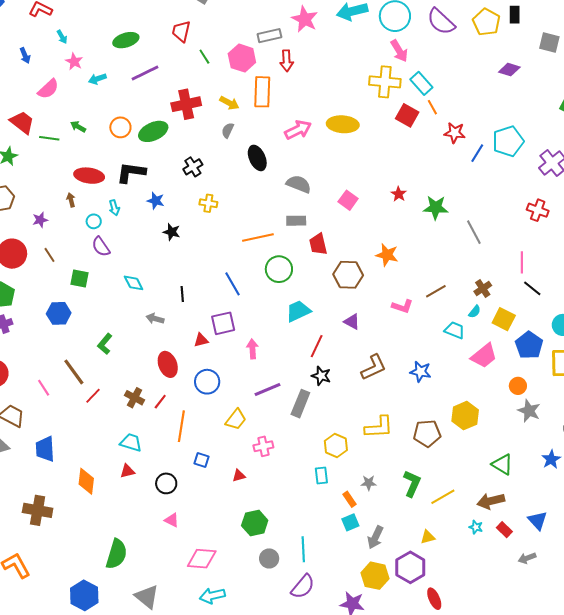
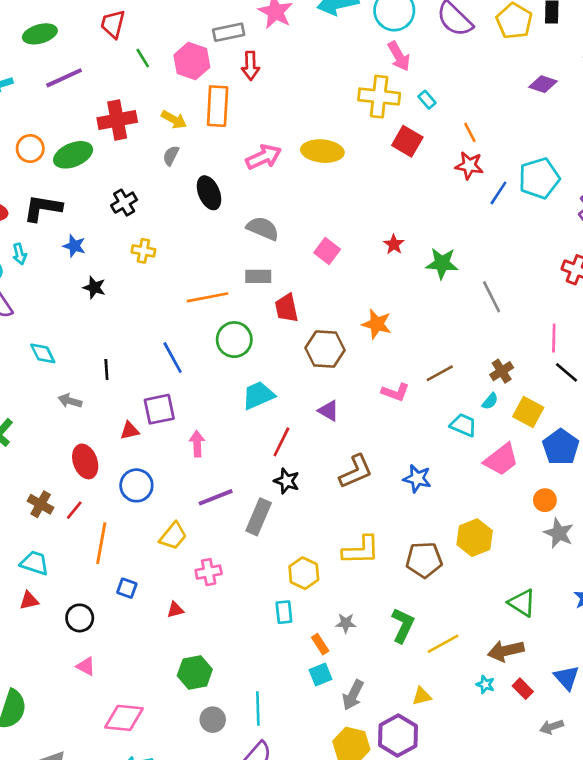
cyan rectangle: (421, 83) -> (427, 100), size x0.6
orange line: (432, 107) -> (470, 132), moved

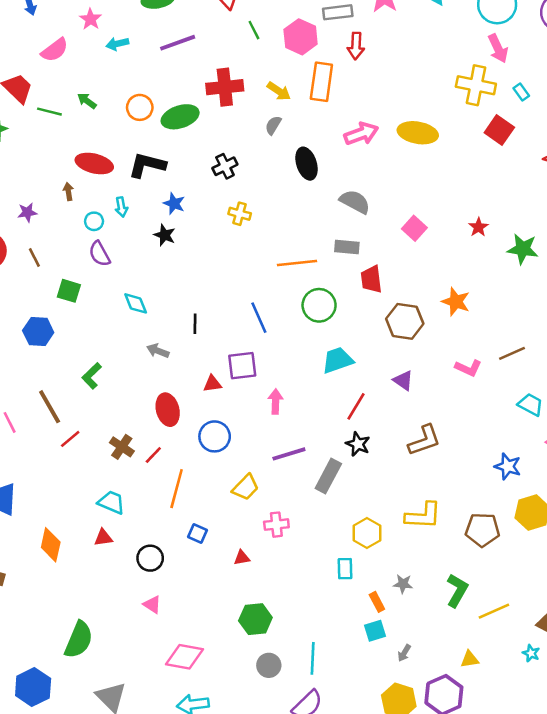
black star: (94, 287) -> (165, 235), moved
blue star: (417, 479) -> (508, 466), moved
gray arrow: (353, 695) -> (404, 653), size x0.6

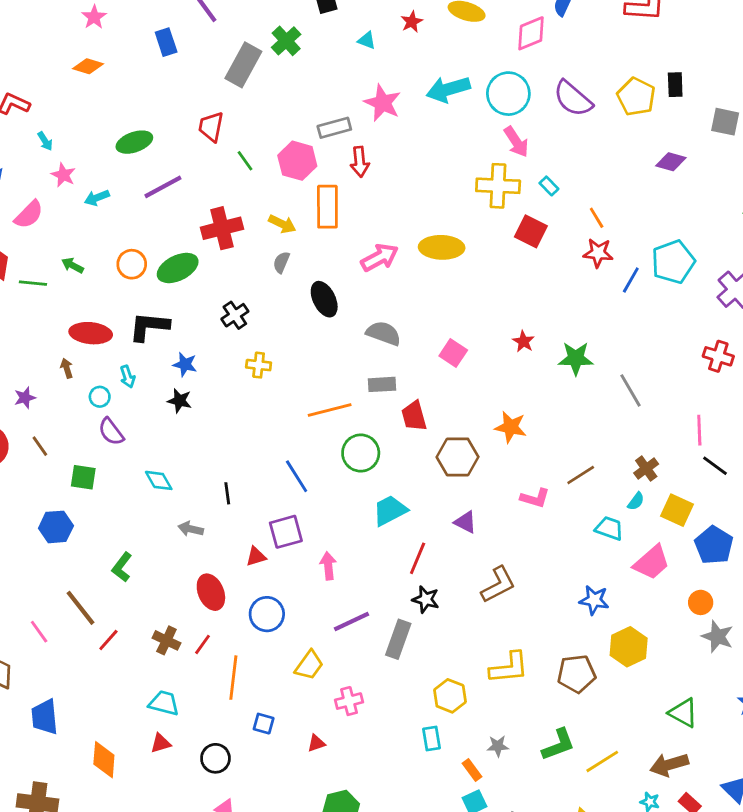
green L-shape: (457, 590) -> (558, 745), turned 48

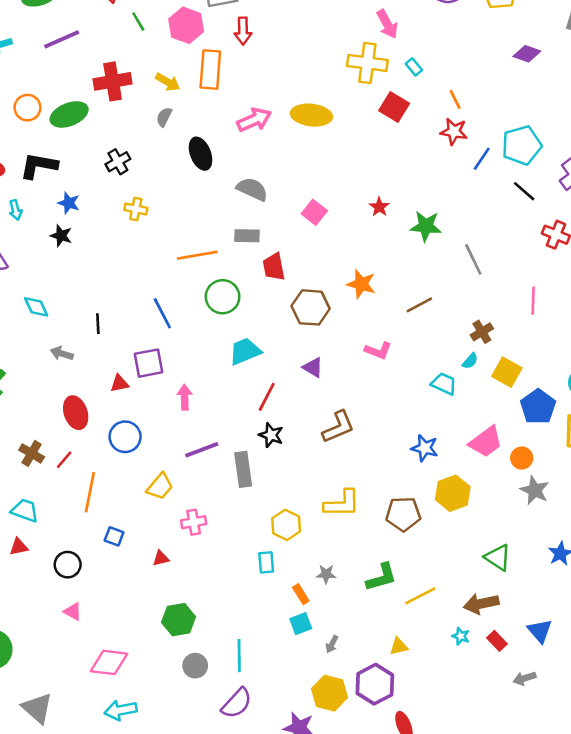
black line: (715, 466) -> (524, 191), moved
brown line: (581, 475) -> (419, 305), moved
pink trapezoid: (652, 562) -> (486, 442), moved
gray rectangle: (398, 639) -> (243, 469), turned -32

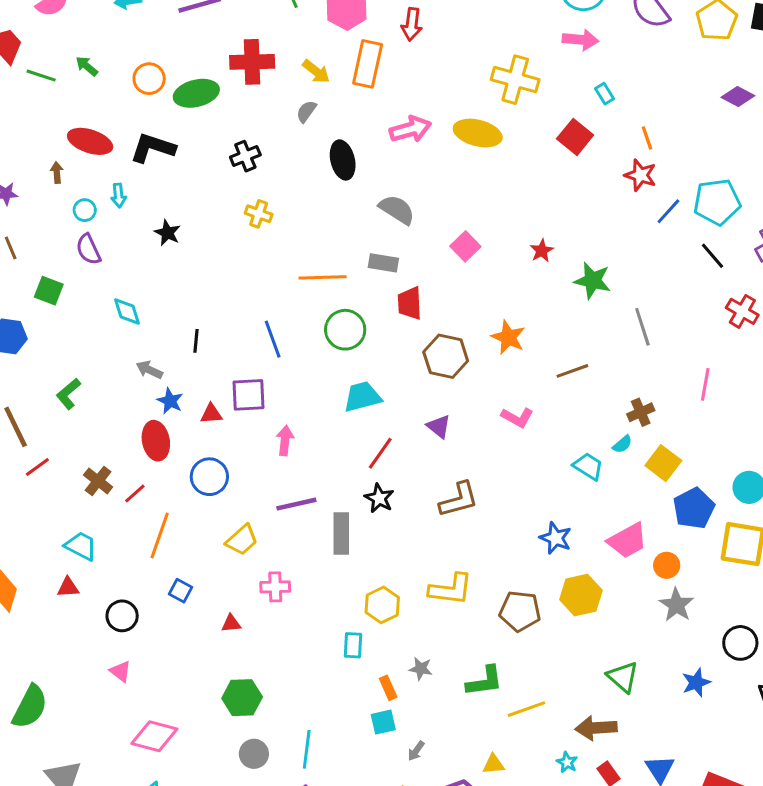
pink arrow: (387, 24) -> (580, 40), turned -64
yellow cross: (367, 63) -> (515, 80), moved
blue star: (69, 203) -> (170, 401), moved

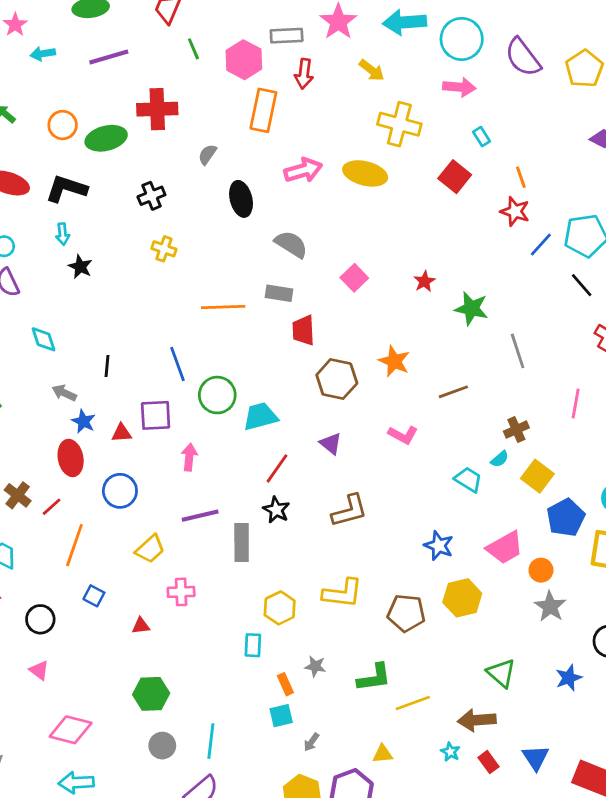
yellow arrow: (316, 71) -> (372, 70), moved
cyan arrow: (119, 195) -> (63, 234), moved
green circle: (345, 330) -> (217, 395), moved

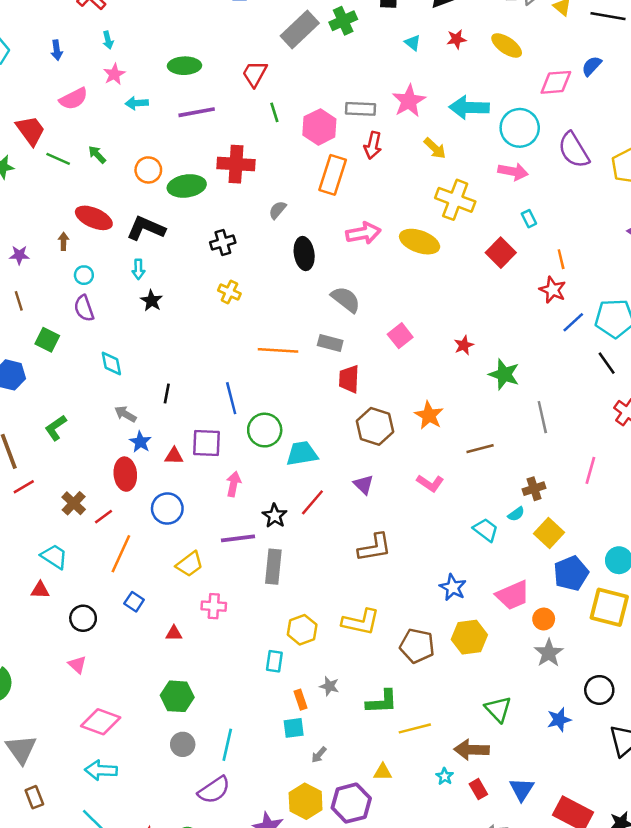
black star: (276, 510) -> (275, 516), moved

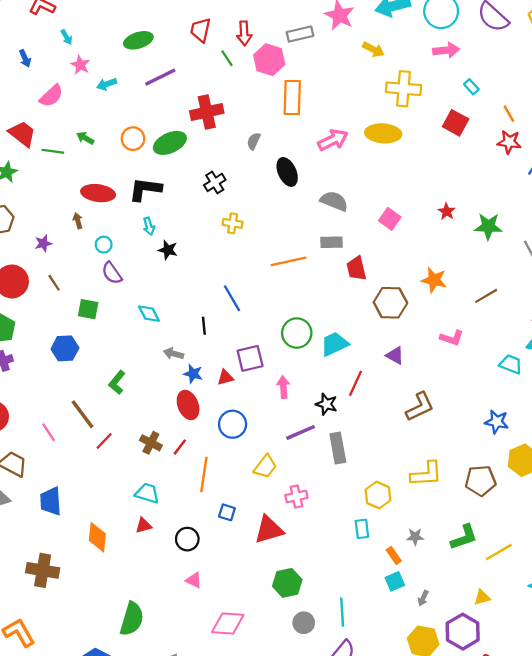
red arrow: (373, 145) -> (244, 33), moved
blue line: (231, 398) -> (232, 298), moved
red triangle: (174, 633) -> (269, 530), size x2.0

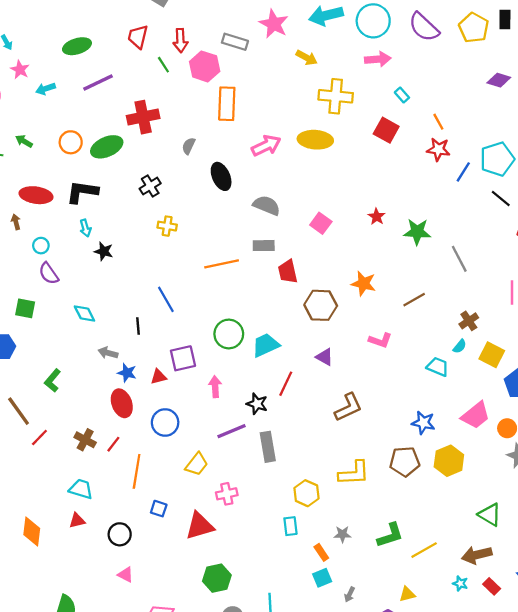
gray rectangle: (300, 34) -> (235, 42), turned 30
brown pentagon: (480, 481) -> (405, 462), moved

